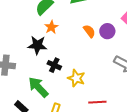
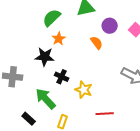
purple circle: (107, 31) -> (110, 26), moved

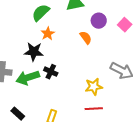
yellow star: (84, 90) -> (94, 87), moved, turned -30
green arrow: (46, 99) -> (28, 78), moved, turned -65

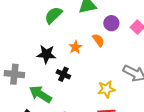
orange star: (48, 34) -> (75, 47), moved
green arrow: (28, 78) -> (40, 94), moved, turned 50

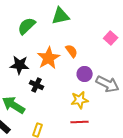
purple circle: (111, 23) -> (85, 74), moved
orange star: (75, 47) -> (49, 58), size x1.6

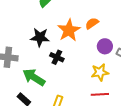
orange semicircle: (72, 51) -> (92, 23), turned -88

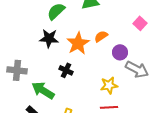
black star: (40, 37) -> (49, 38), moved
purple circle: (105, 46) -> (120, 52), moved

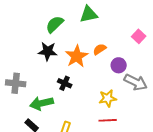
green arrow: (43, 90) -> (42, 103), turned -45

